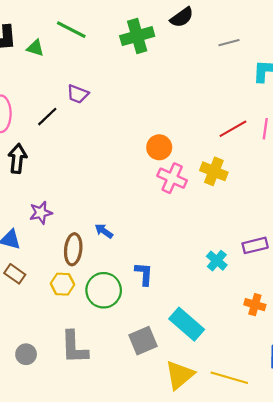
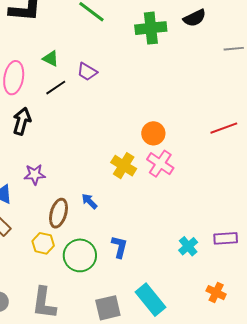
green triangle: (35, 48) -> (51, 59), moved
yellow cross: (214, 171) -> (124, 166), moved

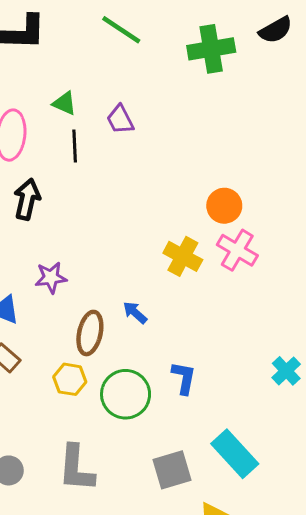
purple trapezoid: (87, 72) -> (120, 120), turned 35
black line: (56, 88) -> (75, 146), turned -55

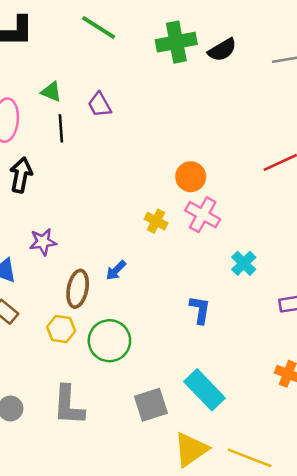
black semicircle: (276, 30) -> (222, 50), moved
yellow cross: (183, 256) -> (156, 221), size x0.7
blue arrow: (135, 313) -> (116, 270), turned -85
cyan cross: (286, 371) -> (244, 263), moved
blue L-shape: (184, 378) -> (200, 310), moved

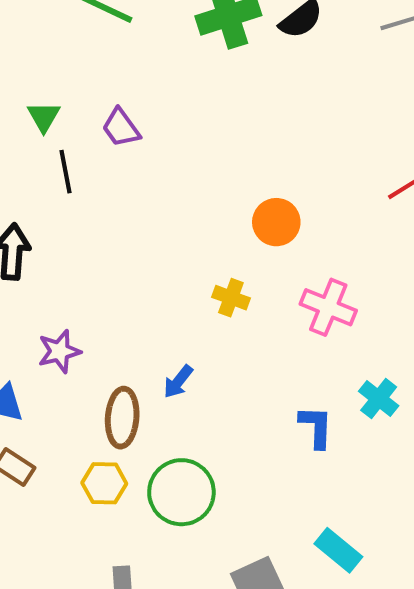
green triangle: (51, 92) -> (44, 117), turned 45
pink cross: (203, 215) -> (328, 307), moved
cyan cross: (244, 263) -> (379, 399), moved
cyan rectangle: (204, 390) -> (338, 550), size x0.7

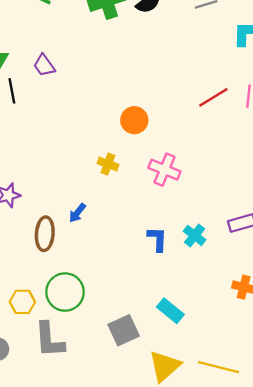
cyan cross: (379, 399) -> (195, 235), moved
yellow hexagon: (104, 483) -> (22, 302), moved
green circle: (181, 492) -> (65, 292), moved

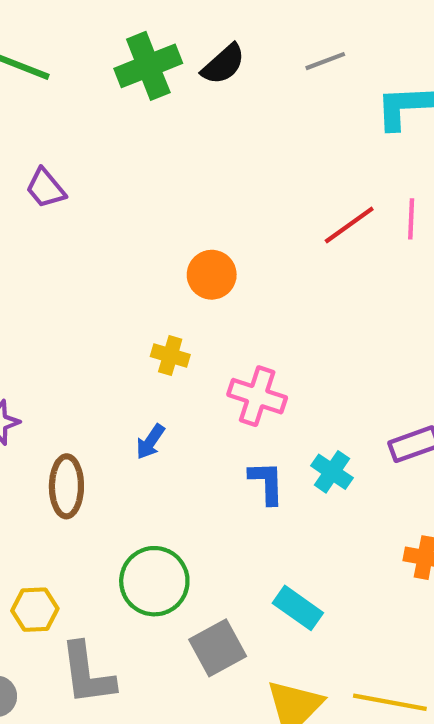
pink cross: (164, 170) -> (257, 396), moved
blue arrow: (77, 213) -> (150, 442), moved
green circle: (65, 292) -> (154, 581), moved

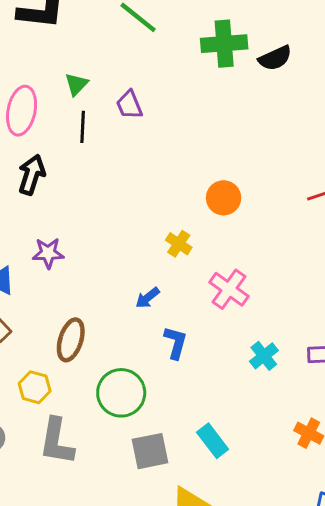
blue L-shape: (267, 483) -> (176, 343), moved
brown ellipse: (66, 486) -> (71, 340), moved

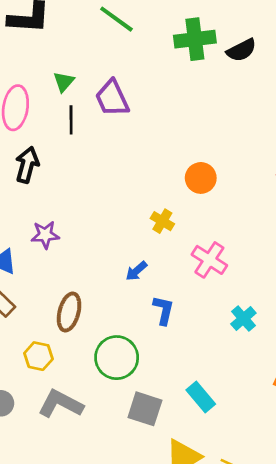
purple trapezoid: (129, 105) -> (112, 98), size x1.4
gray L-shape: (57, 441) -> (61, 404), turned 111
gray square: (150, 451) -> (145, 409), turned 32

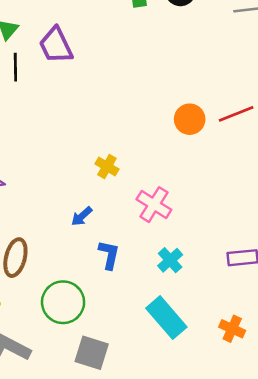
orange circle: (201, 178) -> (190, 119), moved
cyan cross: (243, 319) -> (170, 260), moved
cyan rectangle: (201, 397) -> (166, 318), moved, size x1.4

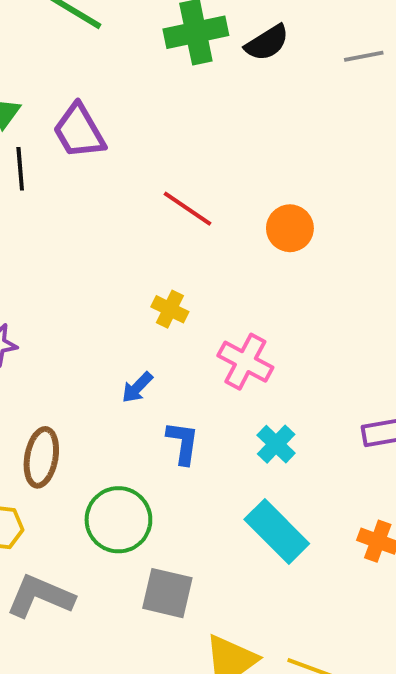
red line: (236, 114) -> (187, 209), moved, turned 60

